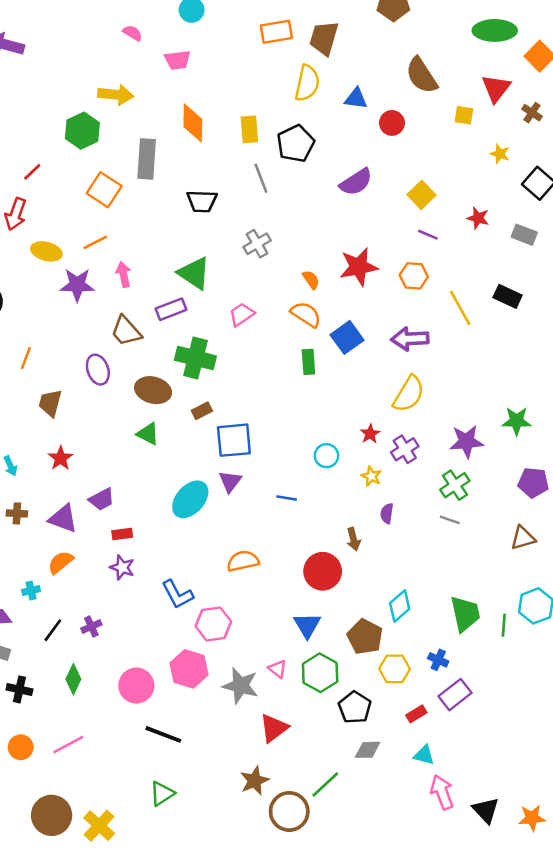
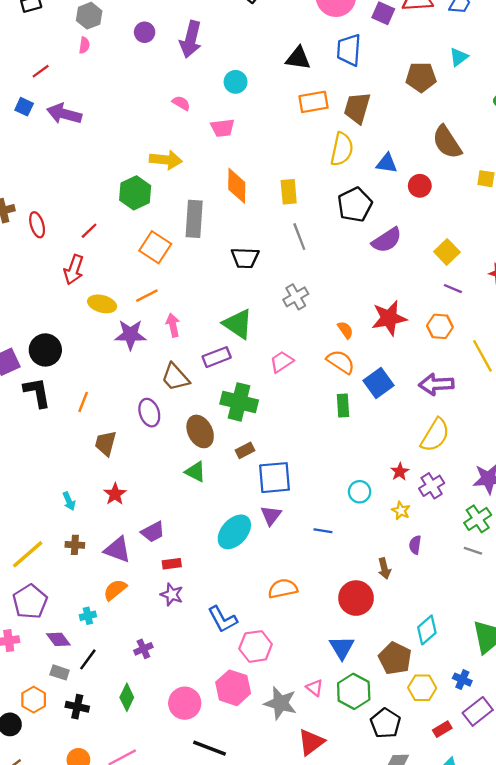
black pentagon: (296, 143) -> (355, 205), moved
brown ellipse: (153, 390) -> (200, 431), turned 48
black line: (53, 630) -> (88, 659), moved

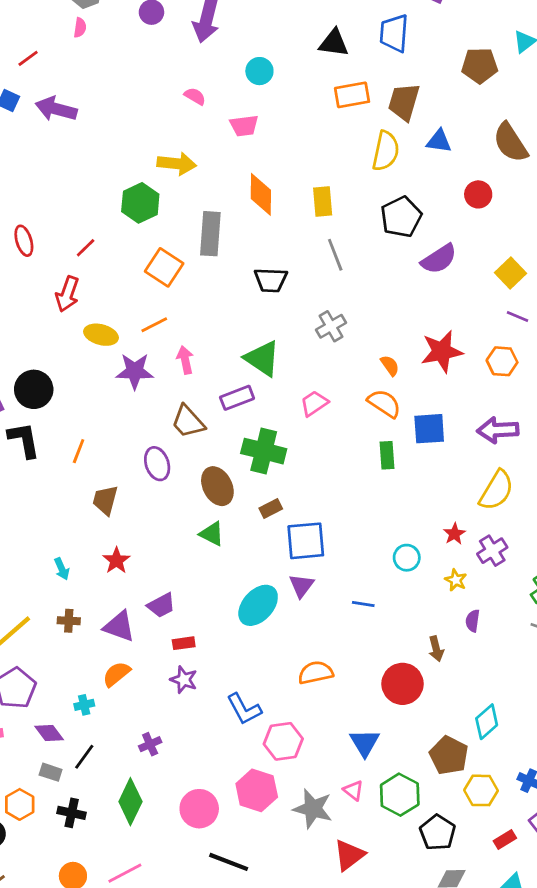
blue triangle: (387, 163) -> (439, 141), moved
blue square: (378, 383) -> (429, 429), turned 32
blue triangle: (342, 648) -> (365, 743), moved
green diamond: (127, 697) -> (130, 802), size x1.4

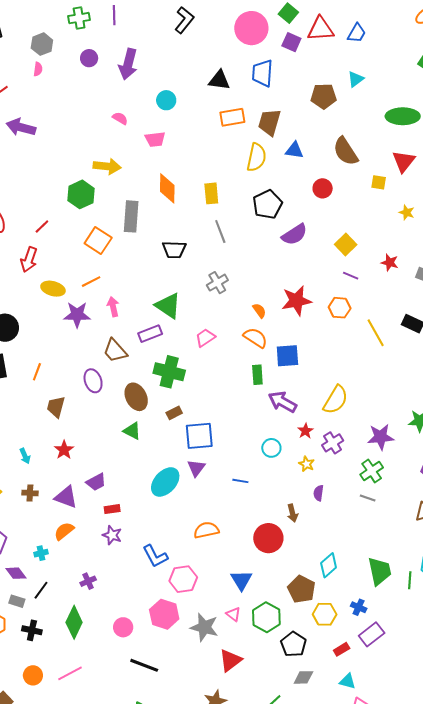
purple arrow: (498, 430) -> (282, 402), moved, turned 32
pink circle: (199, 809) -> (123, 627), size x0.7

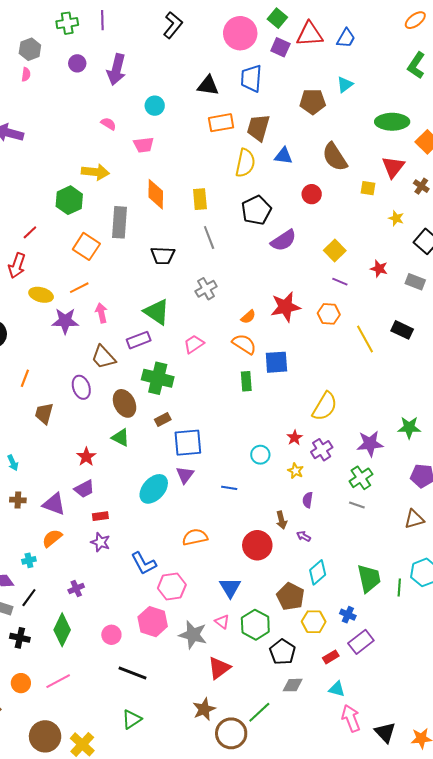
orange semicircle: (259, 311) -> (248, 317), turned 84
purple arrow: (282, 402) -> (304, 536), moved, size x0.5
red star: (64, 450) -> (86, 457), moved

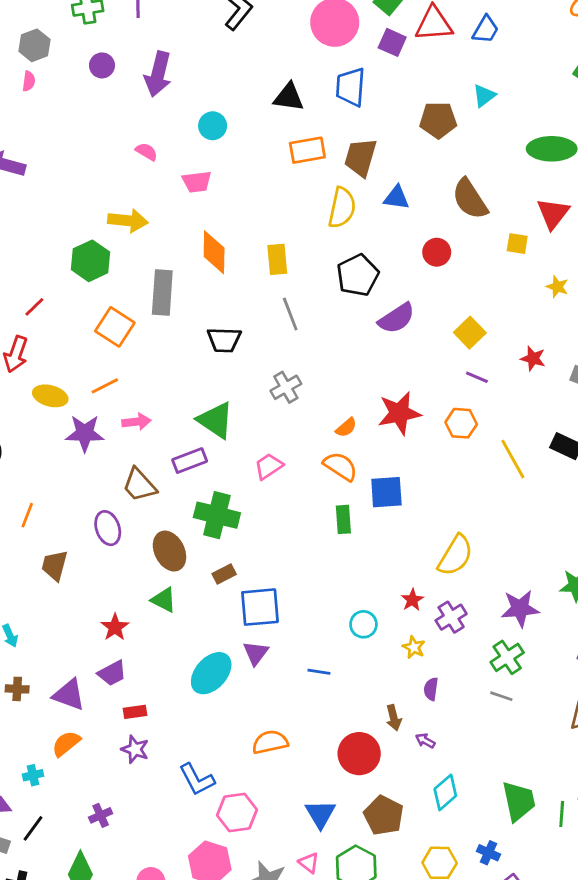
pink arrow: (101, 313) -> (136, 422), turned 96
brown pentagon: (291, 597) -> (384, 815), moved

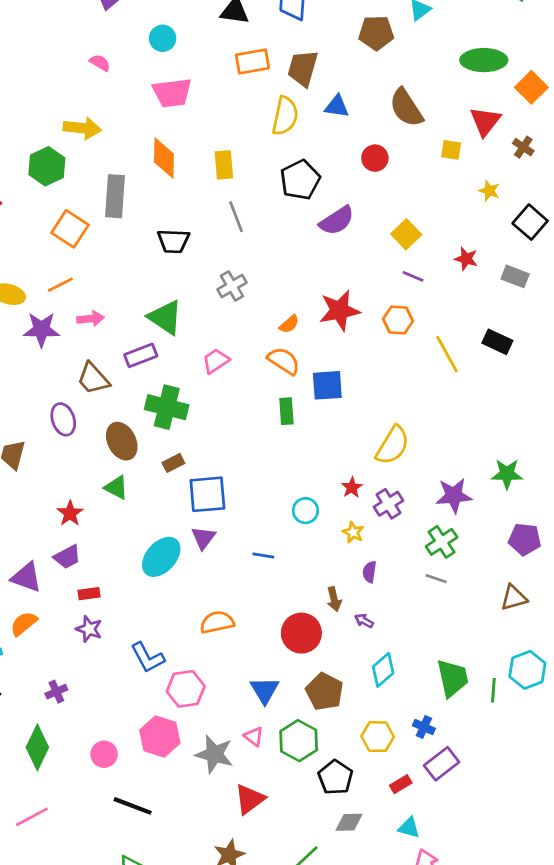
pink trapezoid: (197, 182) -> (172, 93), moved, size x1.4

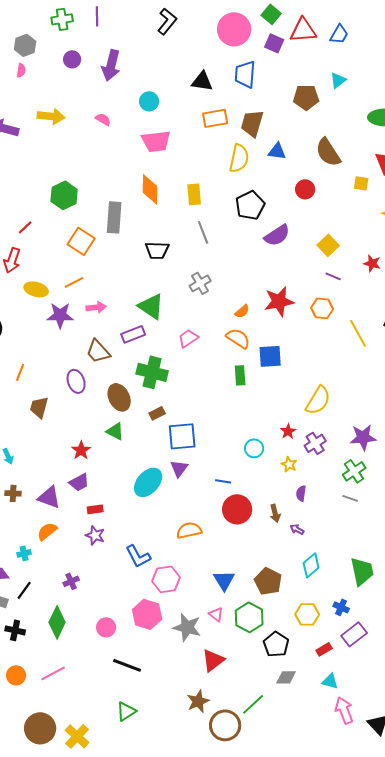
yellow arrow: (82, 128) -> (51, 116), moved
red circle: (301, 633) -> (237, 509), moved

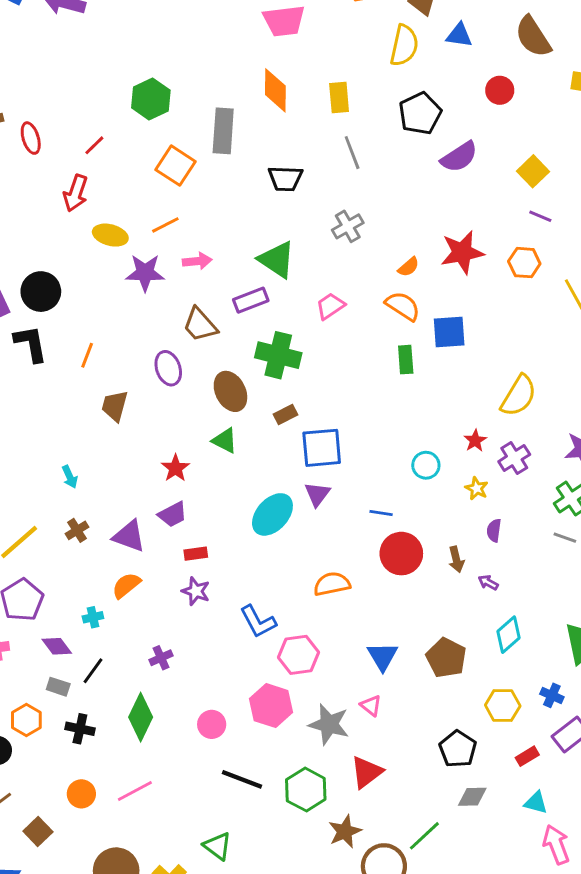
brown cross: (13, 493) -> (77, 530), turned -35
green hexagon: (249, 617) -> (306, 790), moved
green triangle: (126, 711) -> (217, 846), moved, turned -50

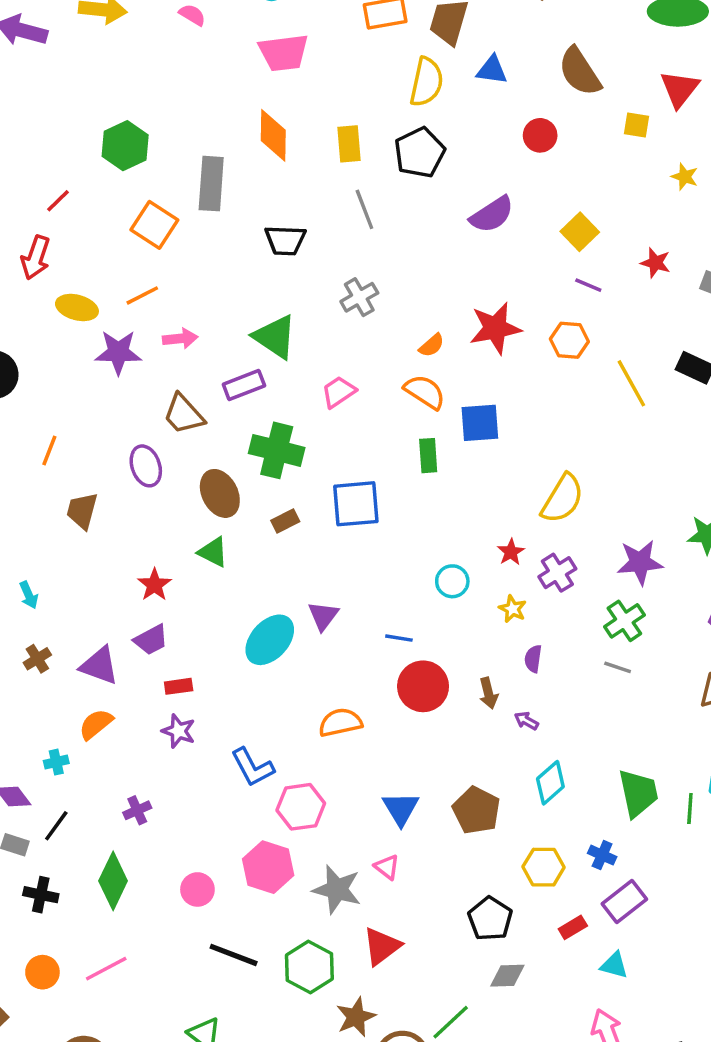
black pentagon: (420, 113) -> (420, 153), moved
blue square: (322, 448) -> (356, 504), moved
cyan triangle: (536, 803) -> (614, 965), moved

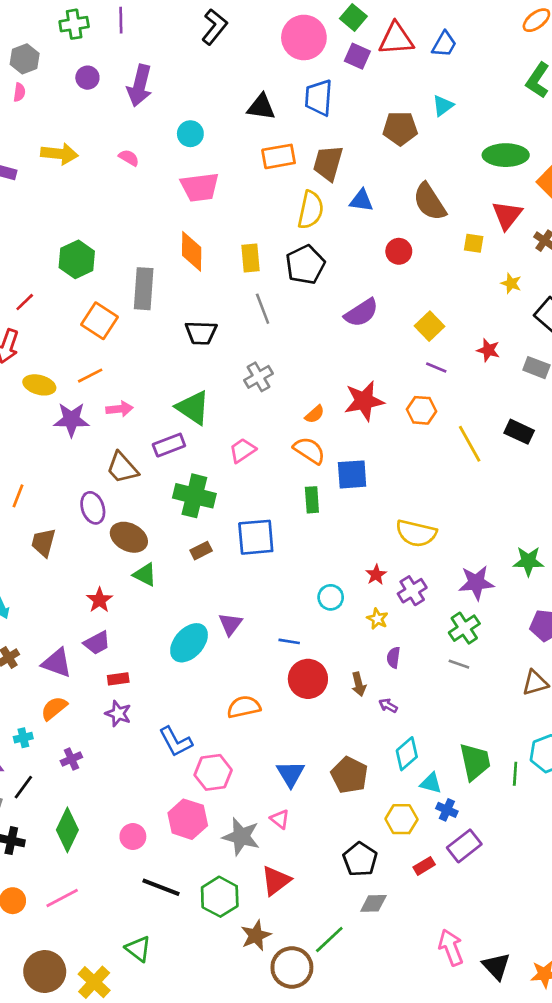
brown ellipse: (220, 493) -> (129, 537), moved, turned -36
yellow semicircle: (562, 499) -> (416, 533), turned 72
purple cross: (137, 810) -> (71, 759), moved
cyan triangle: (614, 965) -> (431, 783), moved

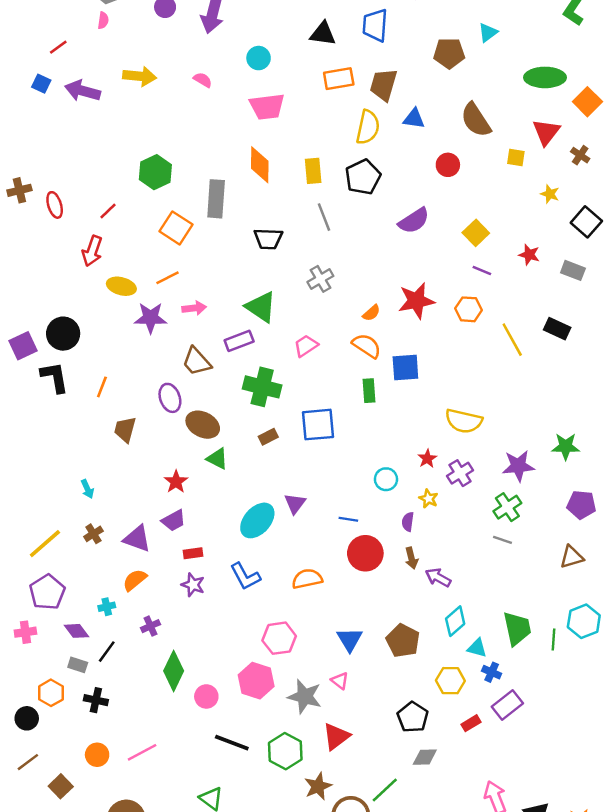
purple semicircle: (393, 657) -> (408, 522), moved
purple arrow: (388, 706) -> (438, 578), size x1.5
blue L-shape: (176, 742) -> (245, 576), moved
green diamond: (67, 830) -> (174, 671), moved

